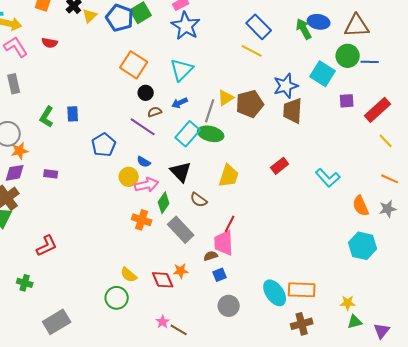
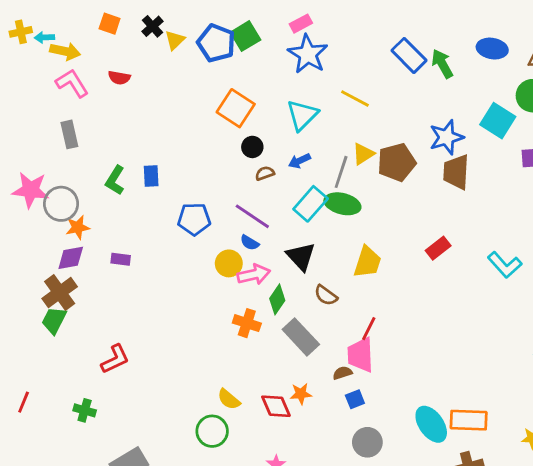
green arrow: (304, 29) -> (442, 64), moved
yellow line: (252, 51) -> (355, 98), moved
purple line: (143, 127) -> (252, 216), moved
blue pentagon: (104, 145) -> (194, 219), turned 30

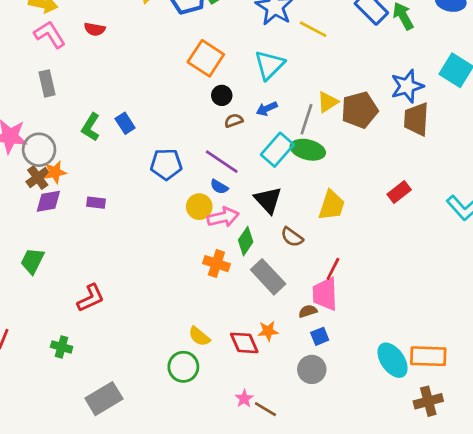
yellow line: (355, 98) -> (313, 29), moved
blue rectangle: (151, 176) -> (125, 123), turned -30
brown cross: (60, 293) -> (38, 177), moved, size x0.7
gray circle: (367, 442) -> (312, 369), moved

